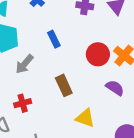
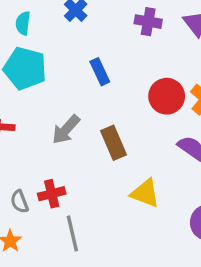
gray arrow: (24, 64) -> (66, 130), moved
red cross: (23, 103) -> (52, 194), moved

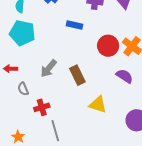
blue rectangle: (100, 72) -> (74, 25), moved, turned -49
gray semicircle: (19, 202) -> (23, 89), moved

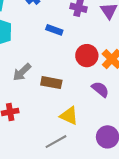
brown rectangle: (77, 75) -> (51, 83), turned -60
gray line: (55, 131) -> (56, 142), moved, turned 70

